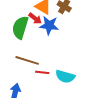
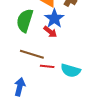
red arrow: (35, 18) -> (50, 32), moved
blue star: (49, 25) -> (54, 19), turned 30

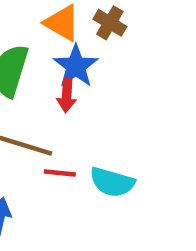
red arrow: (50, 32) -> (67, 96), turned 56

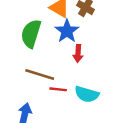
red arrow: (67, 96) -> (78, 53), moved

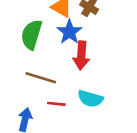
red arrow: (78, 53) -> (81, 55), size x1.5
red line: (58, 89) -> (56, 104), moved

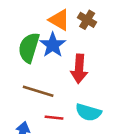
blue star: (69, 32) -> (53, 45), moved

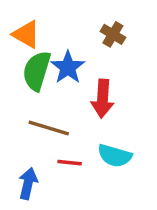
orange triangle: (59, 20) -> (26, 34), moved

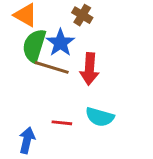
brown cross: (113, 34) -> (82, 15), moved
brown line: (49, 128) -> (52, 67), moved

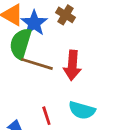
blue star: (60, 43) -> (34, 23), moved
red line: (62, 123) -> (46, 116), turned 66

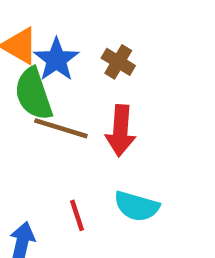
brown cross: (66, 15) -> (118, 62), moved
green semicircle: (21, 44) -> (33, 94), turned -36

